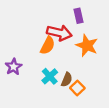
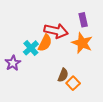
purple rectangle: (78, 16) -> (83, 20), moved
cyan cross: (50, 76) -> (31, 48), moved

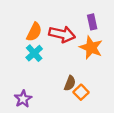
orange semicircle: (45, 43) -> (34, 32), moved
purple star: (13, 63) -> (23, 99), moved

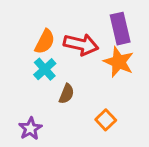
purple rectangle: (92, 22) -> (120, 29), size x1.5
brown semicircle: (70, 83) -> (67, 94), moved

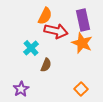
orange semicircle: (45, 42) -> (45, 16), moved
orange square: (106, 120) -> (81, 89), moved

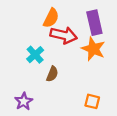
orange square: (81, 89) -> (92, 101), turned -32

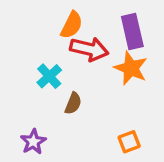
orange square: (92, 101) -> (129, 142), turned -35

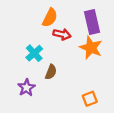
red arrow: (89, 49) -> (62, 34), size x0.7
purple star: (33, 142) -> (26, 88), moved

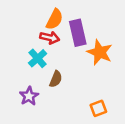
purple rectangle: (92, 22) -> (78, 33), moved
red arrow: (62, 34) -> (50, 38), moved

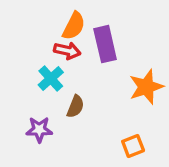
orange star: (100, 52) -> (146, 87), moved, turned 30
purple star: (29, 96) -> (39, 130), turned 30

